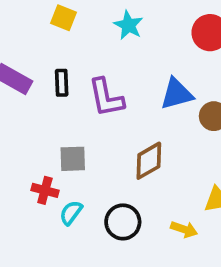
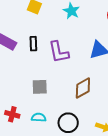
red cross: (45, 190) -> (12, 114), moved
cyan semicircle: (71, 213) -> (39, 117), turned 56

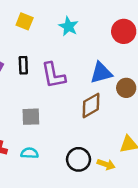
brown diamond: (83, 88) -> (91, 105), moved
black circle: (68, 123) -> (79, 159), moved

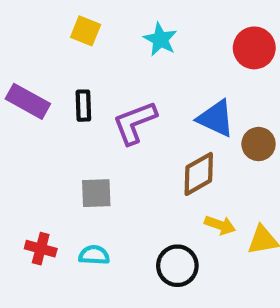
blue triangle: (101, 73) -> (216, 118), turned 40
purple L-shape: (53, 75) -> (135, 123), turned 80
yellow arrow: (106, 164) -> (220, 225), moved

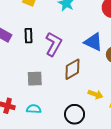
purple L-shape: (135, 123) -> (54, 44), turned 140
brown diamond: (199, 174) -> (72, 69), moved

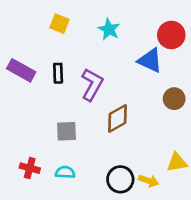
blue triangle: (93, 42) -> (150, 60), moved
yellow arrow: (95, 94) -> (149, 181), moved

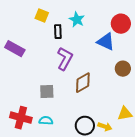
black rectangle: (58, 73) -> (58, 32), moved
red cross: (30, 168) -> (21, 118), size x1.5

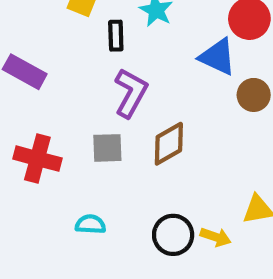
brown circle: (123, 69) -> (254, 95), moved
gray square: (47, 92) -> (107, 148), moved
red cross: (21, 118) -> (37, 159), moved

